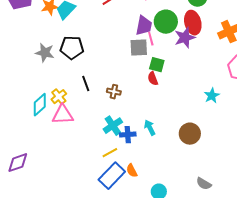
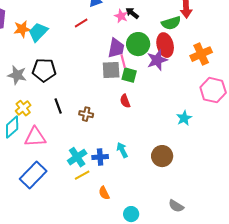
green square: (157, 65) -> (129, 75), moved
yellow cross: (59, 97) -> (23, 108), moved
cyan cross: (113, 126) -> (77, 157), moved
blue rectangle: (112, 176) -> (33, 175), moved

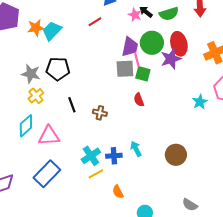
green semicircle: (171, 23) -> (169, 14), moved
yellow cross: (23, 108) -> (36, 96), moved
cyan star: (184, 118) -> (200, 102), moved

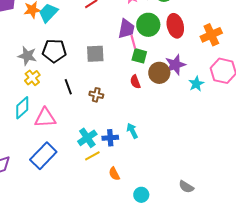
purple star: (171, 59) -> (175, 65), moved
gray square: (125, 69) -> (95, 54), moved
brown circle: (176, 155) -> (159, 73), moved

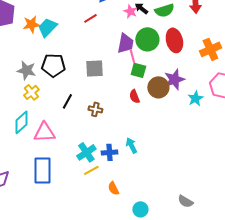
black line: (68, 87) -> (67, 101), turned 49
blue rectangle: (43, 156) -> (42, 170), turned -44

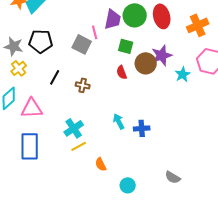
pink line: (132, 56) -> (95, 32), moved
gray square: (94, 68) -> (82, 44), turned 30
blue cross: (109, 152) -> (142, 128), moved

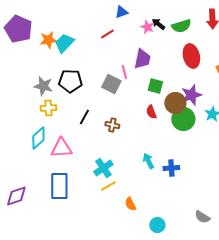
green circle: (135, 15) -> (183, 119), moved
yellow cross: (19, 68) -> (48, 108), turned 35

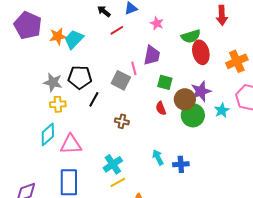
black arrow: (158, 24) -> (104, 11), moved
green semicircle: (181, 26) -> (191, 36), moved
black line: (84, 117) -> (94, 99), moved

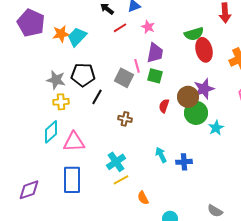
pink star: (157, 23) -> (148, 27), moved
green square: (165, 82) -> (155, 76), moved
red semicircle: (161, 108) -> (164, 106), turned 40
cyan star: (222, 110) -> (216, 128), moved

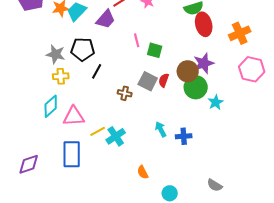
purple trapezoid: (155, 53) -> (106, 19), moved, turned 30
gray square: (124, 78) -> (148, 81), moved
yellow line: (121, 180) -> (98, 131), moved

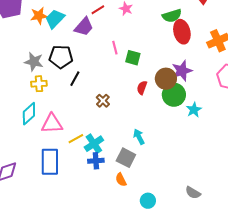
gray square: (148, 81) -> (126, 158), moved
brown cross: (125, 93) -> (103, 101), turned 32
blue cross: (184, 136) -> (96, 161), moved

